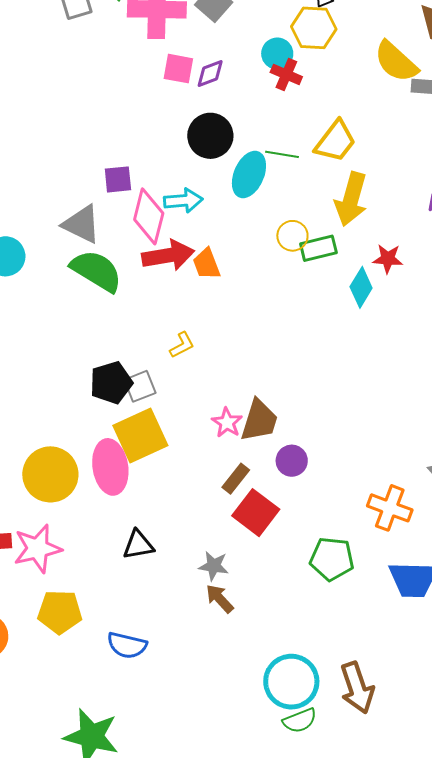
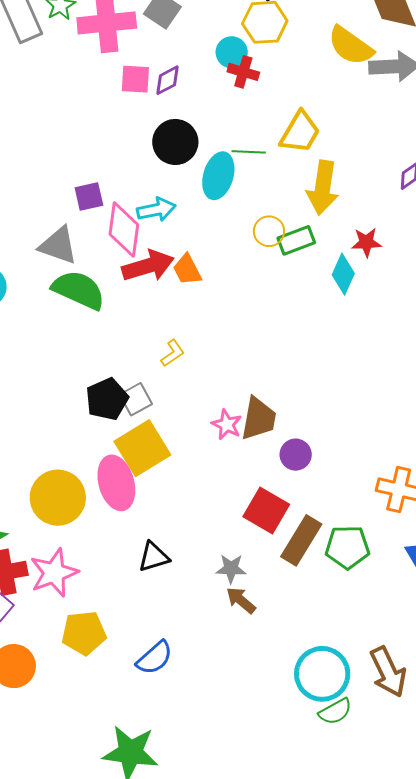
brown rectangle: (236, 479) -> (301, 540), moved, size x1.6
blue semicircle: (127, 645) -> (155, 658), turned -48

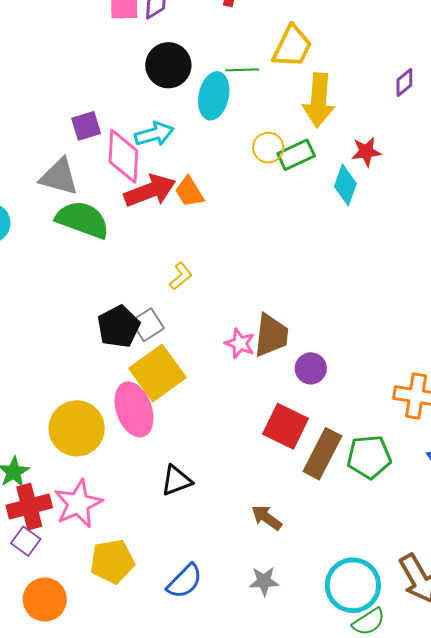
gray star: (231, 569) -> (264, 581), moved

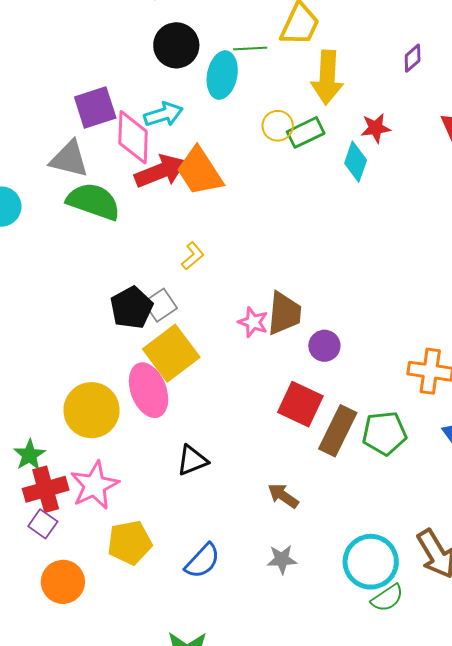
purple square: (86, 126) -> (95, 108), size x1.4
orange trapezoid: (189, 192) -> (200, 171), size x1.6

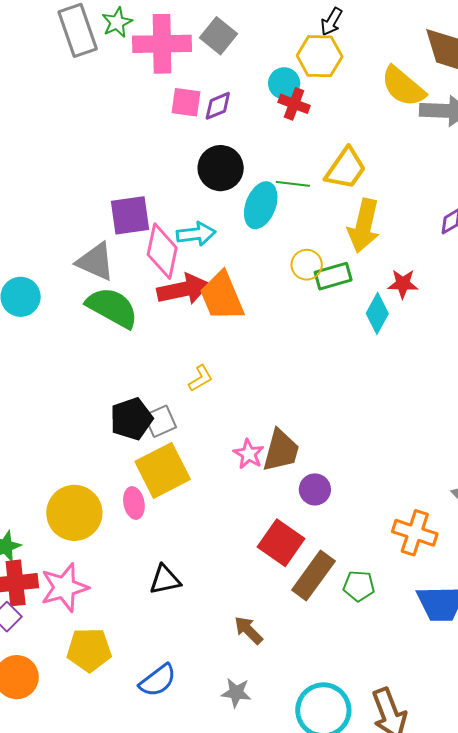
pink ellipse: (149, 390) -> (134, 503), size x0.6
green pentagon: (384, 433) -> (359, 586), size x0.7

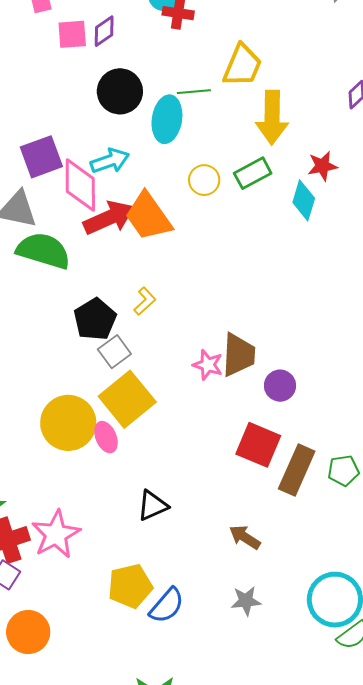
yellow circle: (307, 265) -> (204, 180), moved
black pentagon: (131, 419) -> (95, 319), moved
yellow circle: (74, 513) -> (68, 423), moved
yellow pentagon: (89, 650) -> (130, 586), moved

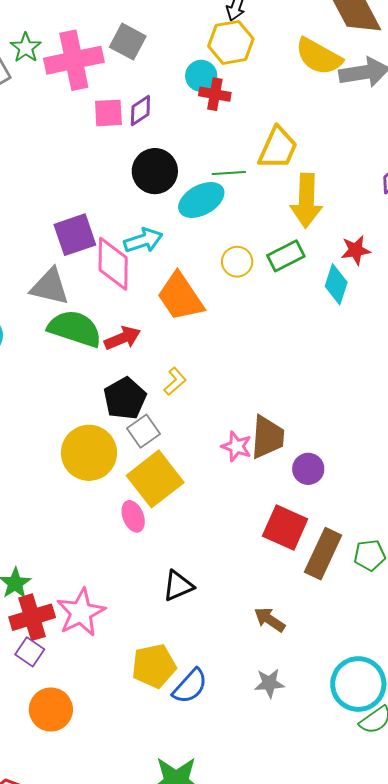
cyan ellipse: (167, 119) -> (201, 200), turned 51
red arrow: (109, 218) -> (123, 338), moved, size x0.7
yellow circle: (68, 423) -> (89, 453), moved

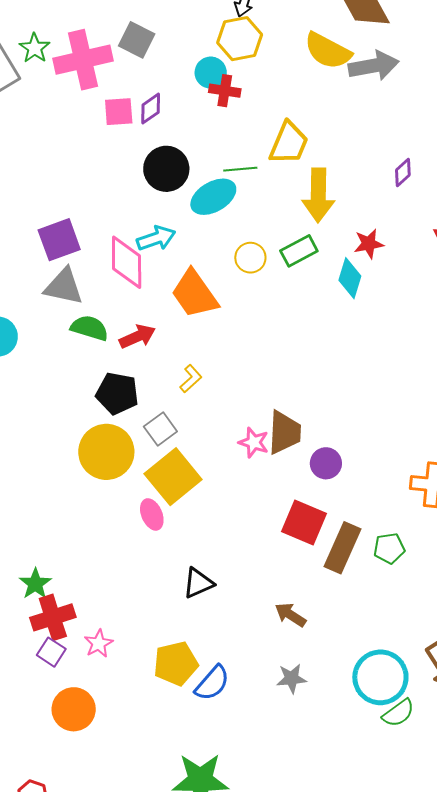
purple square: (75, 235) -> (59, 240), moved
green semicircle: (75, 329) -> (90, 328), size x0.7
black pentagon: (125, 398) -> (117, 393), moved, turned -30
pink star: (81, 612) -> (99, 644), moved, size x0.6

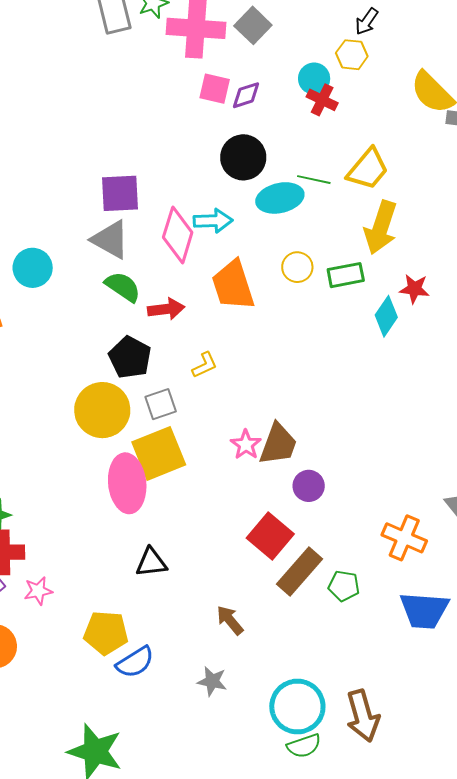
yellow hexagon: (240, 39) -> (352, 55), size x0.7
pink ellipse: (152, 514) -> (127, 483), size x1.8

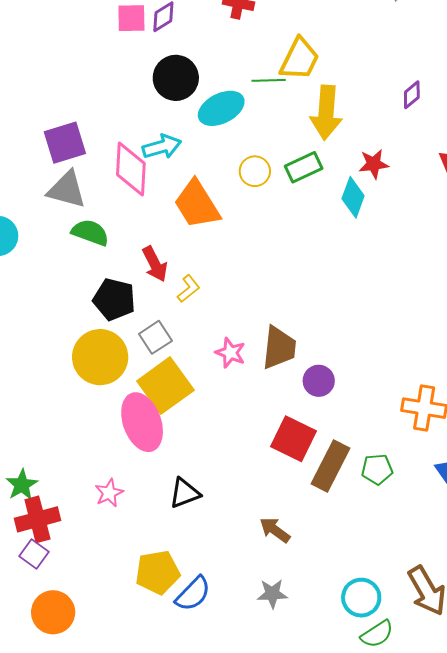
green line: (314, 180) -> (269, 80), moved
red arrow: (166, 309) -> (155, 264), moved, turned 84
pink star: (246, 445) -> (230, 353), moved
pink star: (38, 591) -> (109, 493), moved
cyan circle: (297, 707) -> (361, 598), size x0.7

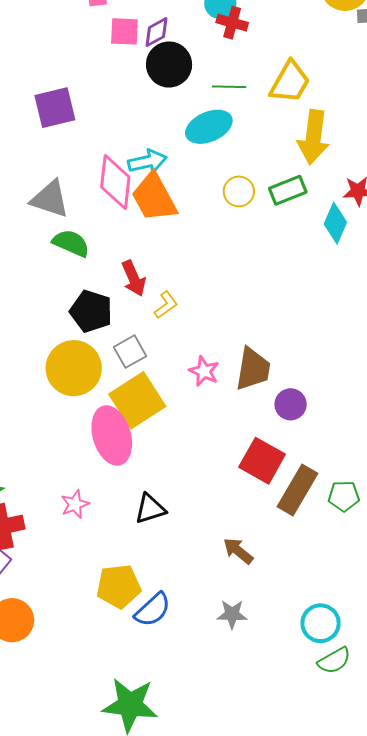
black circle: (176, 78) -> (169, 65), moved
green line: (269, 80) -> (229, 87), moved
purple square: (65, 143) -> (55, 108), moved
orange trapezoid: (197, 204) -> (154, 197), moved

